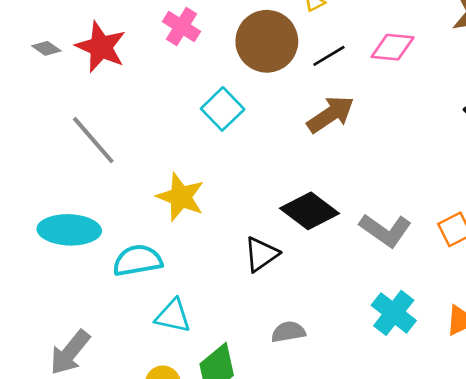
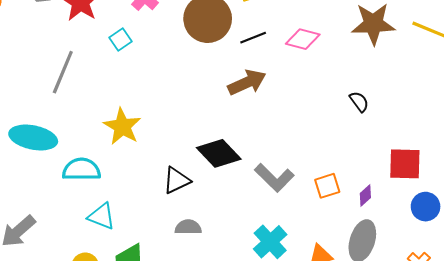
cyan square: (223, 109) -> (121, 39), moved, size x0.7
gray line: (93, 140) -> (63, 72), turned 54
gray semicircle: (288, 332) -> (188, 227), moved

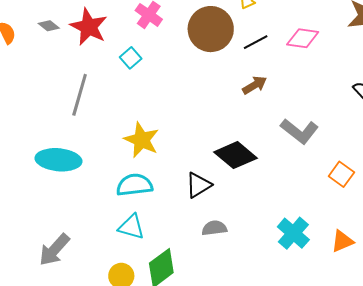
brown arrow: (247, 82) -> (255, 85), size x0.7
cyan semicircle: (81, 169) -> (134, 185), moved
gray L-shape: (274, 178) -> (300, 131), moved
orange square: (327, 186) -> (341, 174), turned -30

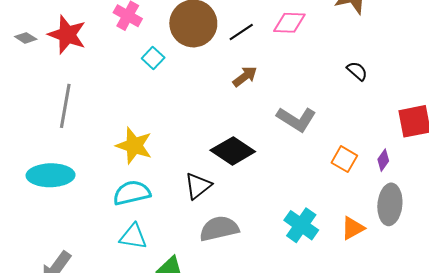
cyan square: (131, 58) -> (153, 58), moved
gray semicircle: (214, 228) -> (219, 229), size x1.5

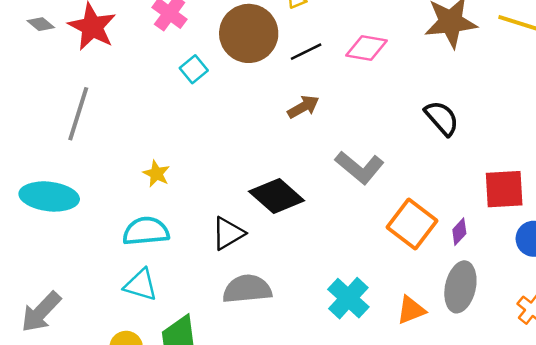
black semicircle: (357, 71) -> (442, 118), size x1.4
yellow star: (134, 146) -> (156, 174), size x0.6
orange square: (344, 159) -> (412, 224), size x1.5

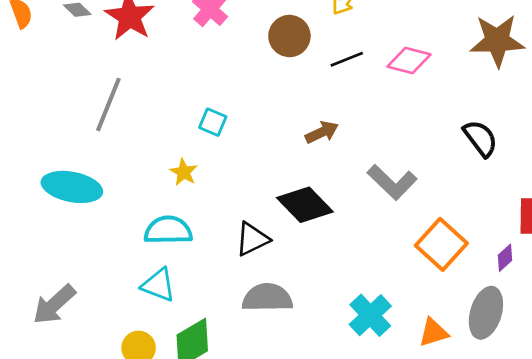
brown circle: (249, 33) -> (289, 36), size x0.7
cyan square: (194, 69) -> (213, 122), moved, turned -32
brown arrow: (303, 107) -> (322, 132), moved
purple diamond: (459, 232) -> (505, 258), moved

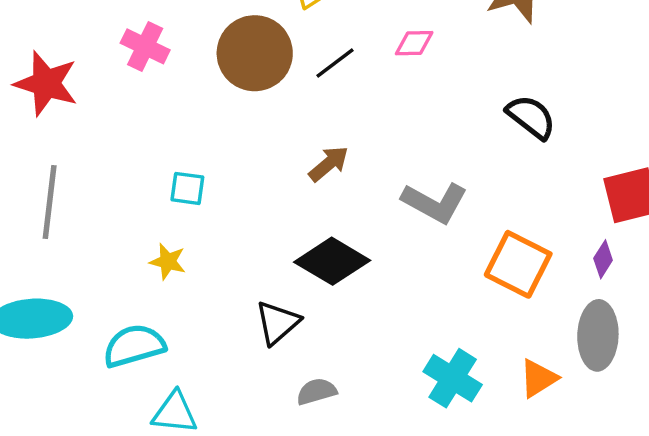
brown circle: (289, 36) -> (255, 53), size x1.4
pink diamond: (409, 61) -> (414, 43), size x0.7
cyan semicircle: (168, 230) -> (134, 346), moved
gray semicircle: (267, 298) -> (317, 391), size x0.6

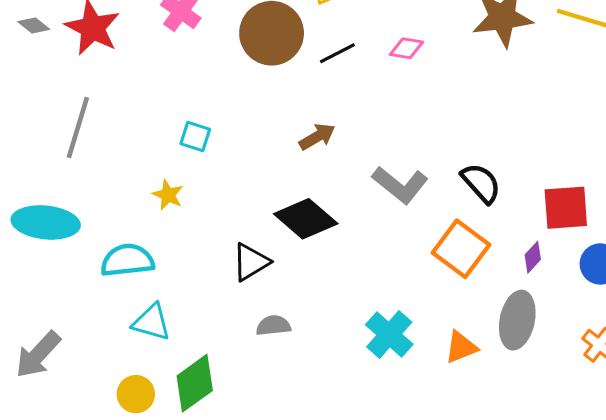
black semicircle: (531, 117) -> (481, 183), moved

